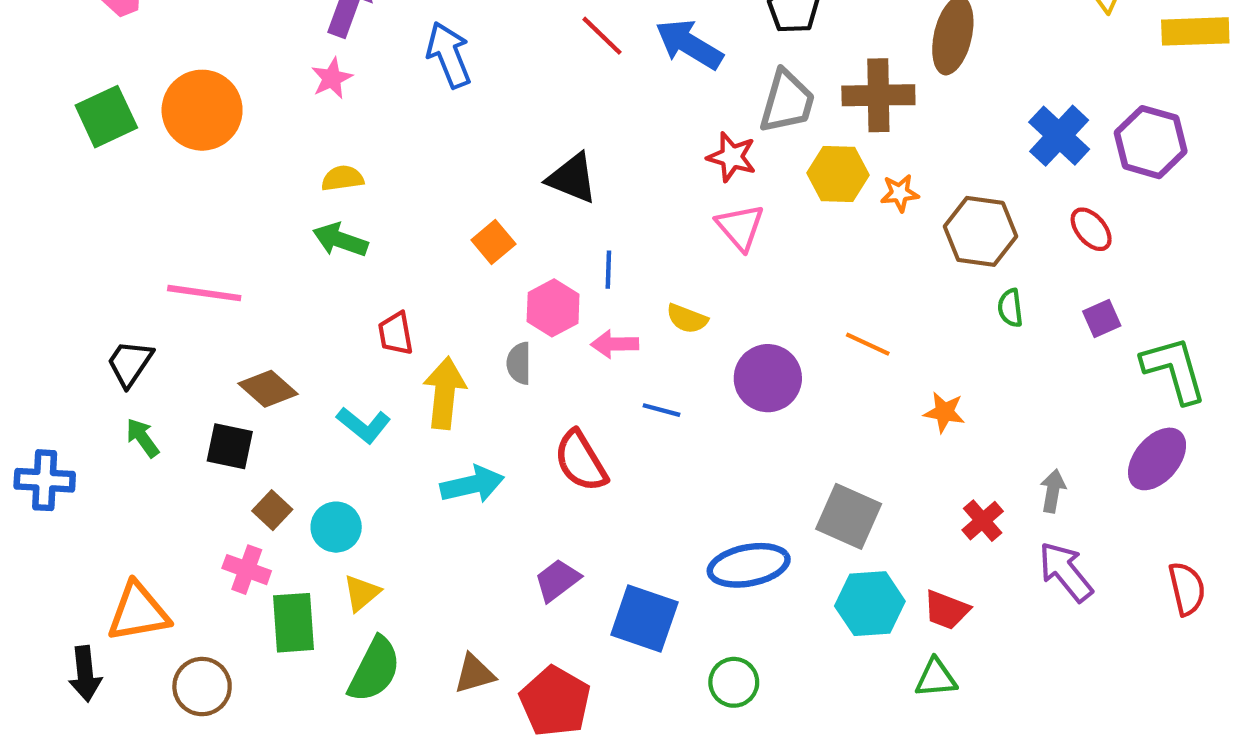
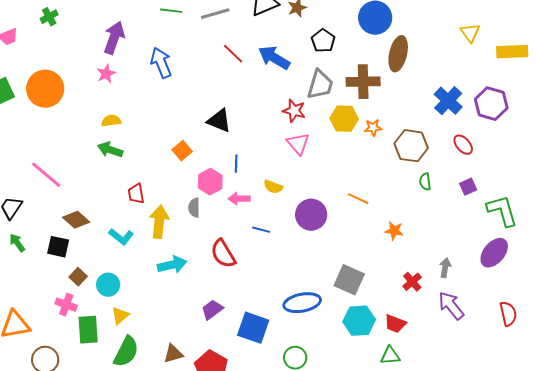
pink line: (204, 293) -> (46, 175), turned 32

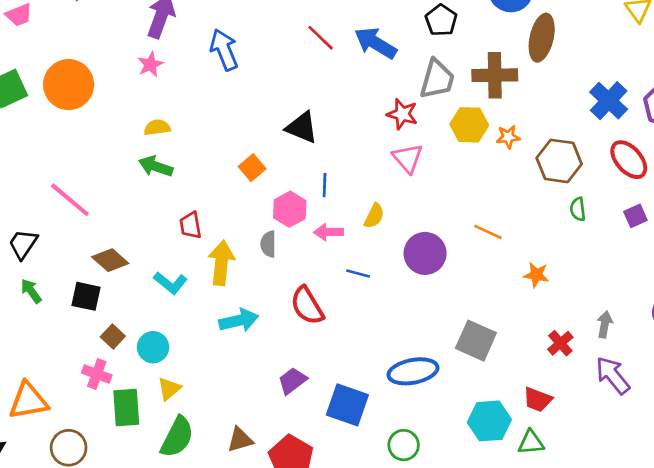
red ellipse: (463, 145) -> (629, 160), size x1.4
yellow semicircle: (273, 187) -> (374, 216), turned -84
cyan hexagon: (359, 321) -> (489, 421), moved

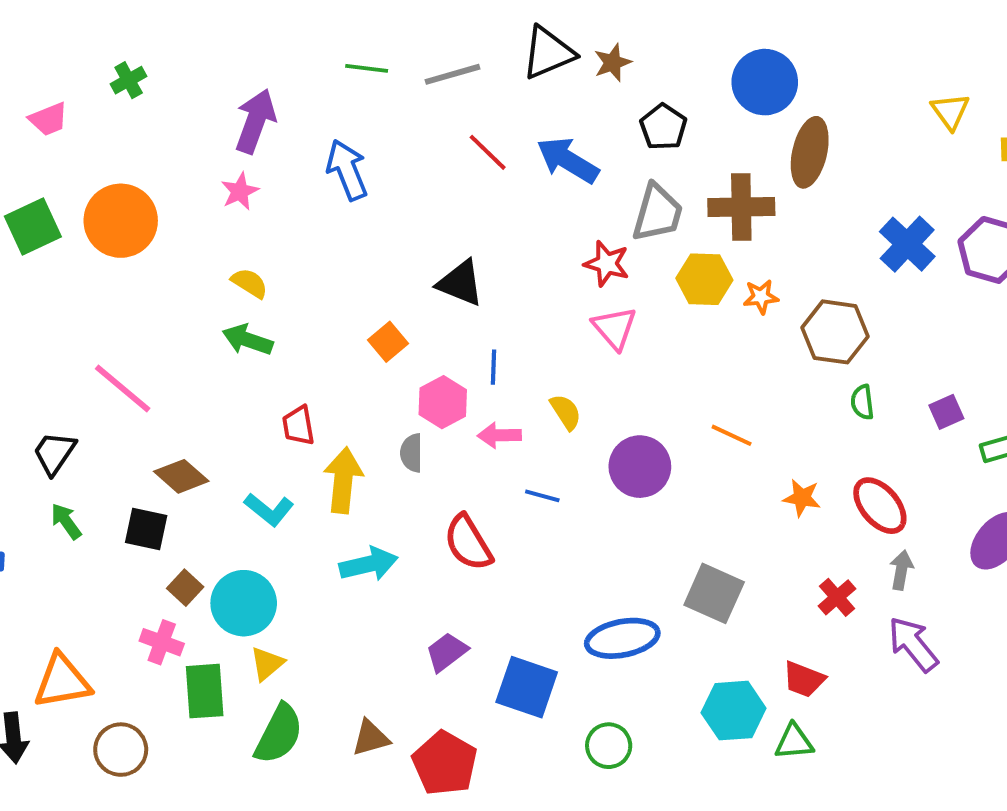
yellow semicircle: (157, 127) -> (250, 283), turned 40
red ellipse: (629, 160) -> (880, 506), moved
yellow semicircle: (374, 216) -> (566, 412), turned -60
cyan circle: (153, 347) -> (244, 603), size x1.4

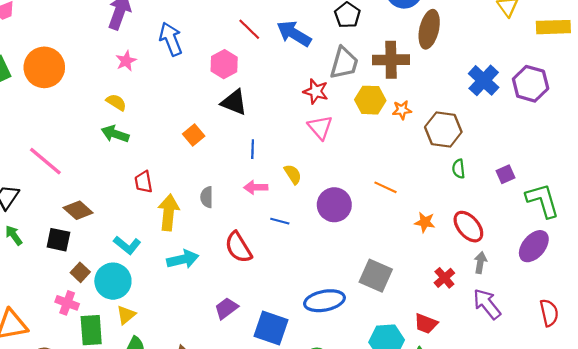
pink star: (240, 191) -> (126, 61), moved
pink hexagon: (443, 402) -> (224, 64), moved
cyan L-shape: (269, 510) -> (127, 245), moved

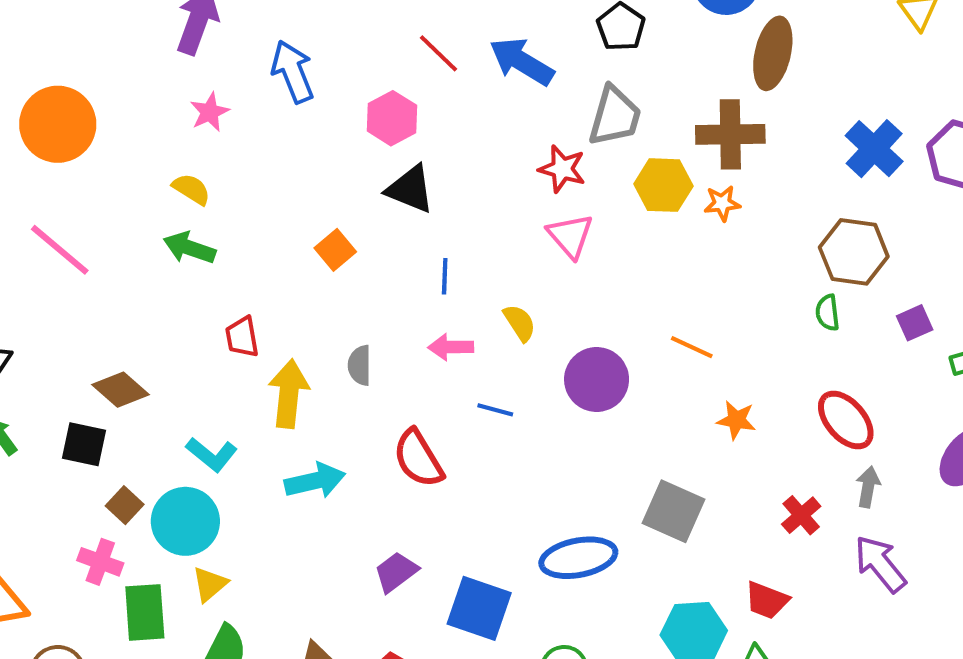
brown cross: (391, 60) -> (730, 134), moved
brown hexagon: (443, 130) -> (854, 252), moved
pink line: (45, 161) -> (60, 250), moved
orange star: (425, 222) -> (736, 420), moved

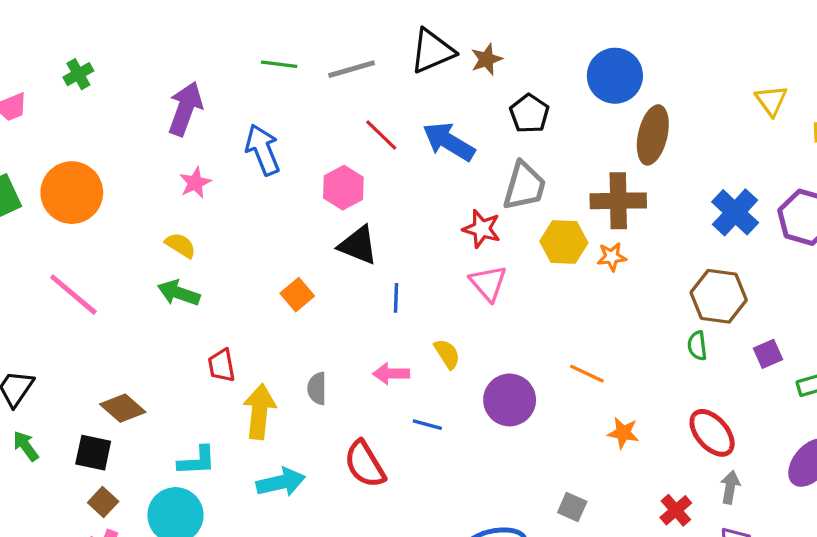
blue line: (445, 276) -> (396, 298), moved
cyan L-shape: (212, 454) -> (197, 461), turned -42
brown square: (125, 505) -> (103, 502), moved
gray square: (674, 511) -> (572, 507), size x0.6

